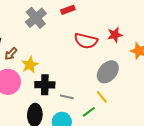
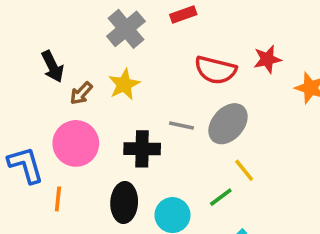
yellow star: (30, 65) -> (124, 84), moved
gray ellipse: (108, 72) -> (228, 124), moved
gray line: (67, 97) -> (181, 126), moved

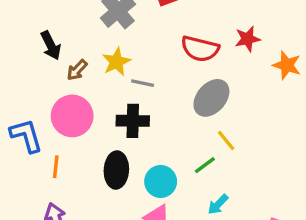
gray line: (181, 126) -> (143, 83), moved

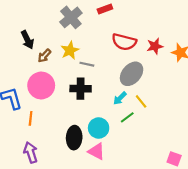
red star: (247, 39) -> (155, 46), moved
black ellipse: (116, 170) -> (74, 138), moved
cyan arrow: (218, 204) -> (120, 98), moved

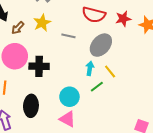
gray line: (87, 64) -> (68, 36), moved
black cross: (81, 89) -> (39, 66), moved
cyan arrow: (120, 98) -> (90, 68), turned 144
black ellipse: (74, 138) -> (31, 106), moved

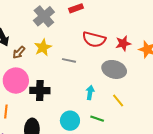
gray ellipse: (101, 45) -> (114, 69), moved, turned 65
yellow line: (110, 71) -> (118, 101), moved
green line: (97, 87) -> (97, 119), moved, turned 56

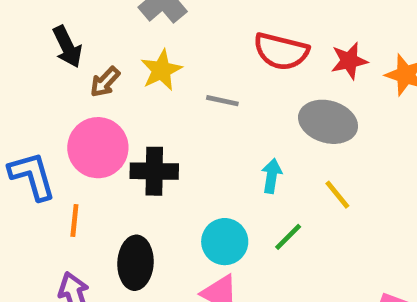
green line: (97, 119) -> (288, 237), turned -64

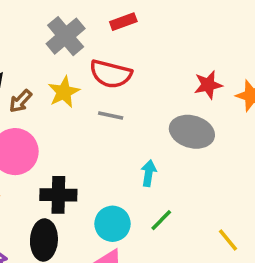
red semicircle: (281, 51) -> (111, 74), moved
black cross: (154, 171) -> (58, 195), moved
yellow line: (337, 195) -> (228, 240), moved

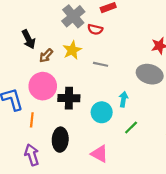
red semicircle: (111, 74) -> (95, 29), moved, size x0.6
black cross: (58, 195) -> (69, 98), moved
cyan circle: (113, 224) -> (102, 112), moved

